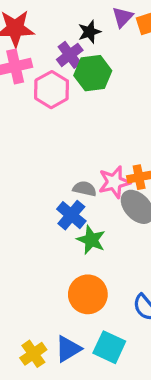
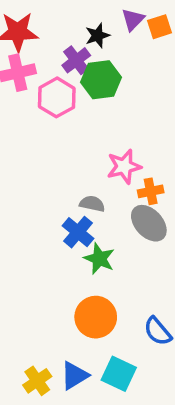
pink star: (114, 182) -> (124, 167), moved

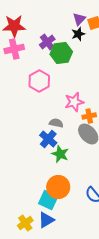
black star: (97, 35) -> (78, 34), moved
pink hexagon: (57, 97) -> (39, 81), moved
cyan square: (119, 374) -> (48, 200), moved

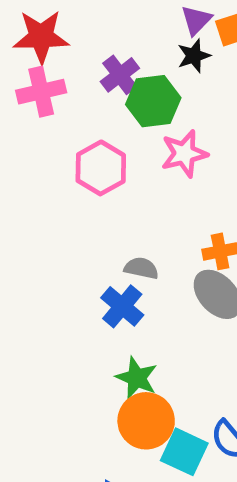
pink star: (74, 102) -> (184, 154), moved
green star: (60, 154) -> (137, 378), moved
cyan square: (48, 200) -> (184, 452), moved

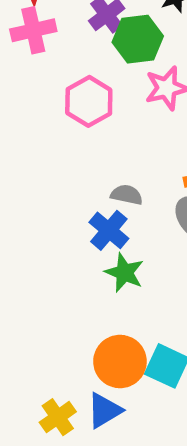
green star: (137, 378) -> (124, 273), moved
orange circle: (146, 421) -> (120, 362), moved

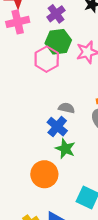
green hexagon: (138, 39) -> (58, 42), moved
orange circle: (120, 362) -> (44, 174), moved

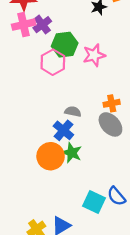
purple cross: (56, 14) -> (42, 25), moved
orange circle: (44, 174) -> (51, 156), moved

